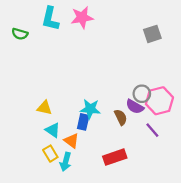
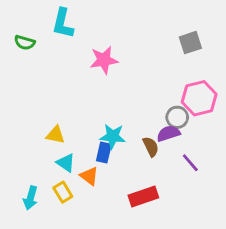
pink star: (82, 17) -> (104, 60), moved
pink hexagon: (159, 101) -> (199, 98), moved
purple semicircle: (135, 107) -> (168, 133), turned 132
cyan arrow: (66, 162) -> (31, 198), moved

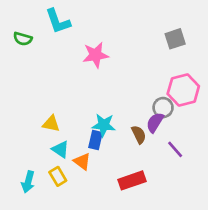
cyan L-shape: (63, 23) -> (58, 21), turned -32
purple semicircle: (168, 133) -> (155, 122), turned -40

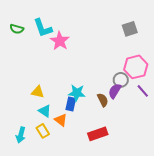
cyan L-shape: (58, 21) -> (43, 28), moved
pink star: (96, 55) -> (60, 41), moved, turned -30
purple line: (175, 149) -> (143, 91), moved

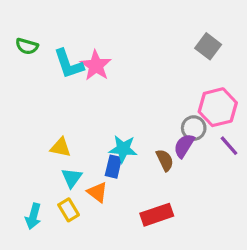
cyan L-shape: (43, 28) -> (69, 64), moved
gray square: (130, 29) -> (208, 46), turned -35
cyan triangle: (45, 111) -> (72, 178), turned 32

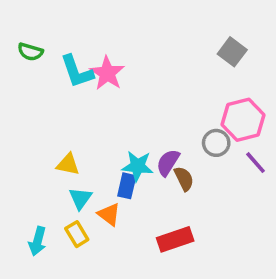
purple semicircle: (184, 146) -> (168, 163), moved

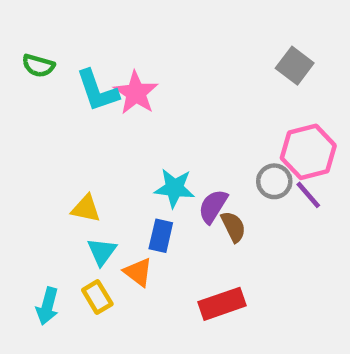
purple line: (255, 163) -> (308, 195), moved
cyan star: (138, 166) -> (174, 188), moved

